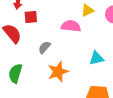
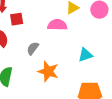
orange star: (58, 72) -> (48, 71), turned -30

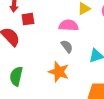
gray semicircle: (33, 48) -> (67, 46), moved, turned 104

